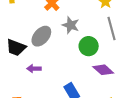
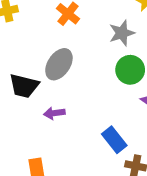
gray star: (71, 25) -> (122, 33), moved, turned -30

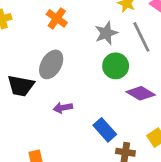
purple arrow: (54, 113) -> (63, 108), moved

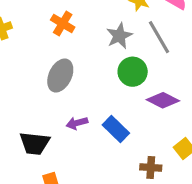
black trapezoid: (21, 86) -> (35, 143), moved
blue rectangle: (105, 130) -> (116, 129), moved

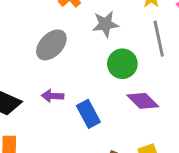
gray star: (119, 36) -> (105, 24), moved

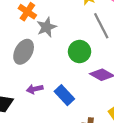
gray star: (105, 24) -> (47, 27), moved

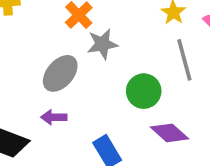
purple arrow: (35, 89) -> (54, 117), moved

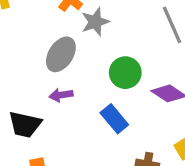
green circle: (144, 91) -> (125, 73), moved

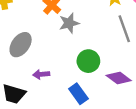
gray ellipse: (61, 54) -> (21, 45), moved

